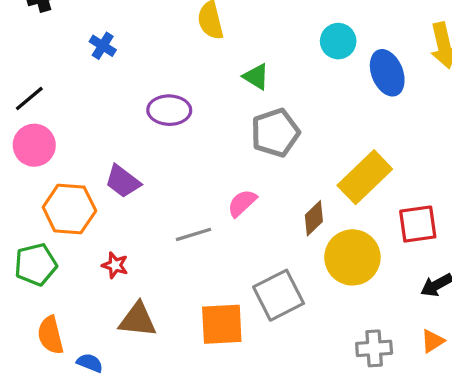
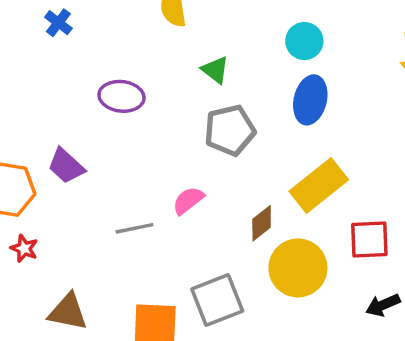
blue ellipse: (387, 73) -> (310, 100), moved, turned 30
red star: (115, 265) -> (24, 248), moved

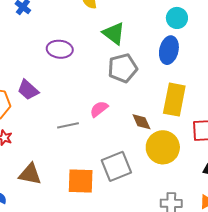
cyan circle: (304, 41) -> (177, 18), moved
green triangle: (215, 70) -> (114, 33), size x1.4
yellow rectangle: (319, 185) -> (174, 100), turned -40
brown diamond: (262, 223) -> (141, 122), turned -75

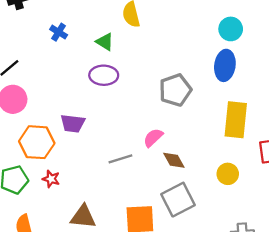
green triangle: (114, 33) -> (105, 42), moved, size x0.7
purple trapezoid: (28, 90) -> (73, 123), turned -30
brown diamond: (141, 122) -> (174, 160), moved
yellow circle: (163, 147) -> (228, 174), size x0.6

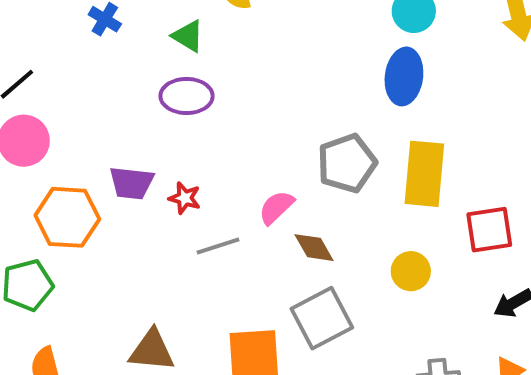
gray pentagon: (175, 90) -> (347, 163), moved
red star: (51, 179) -> (185, 198), moved

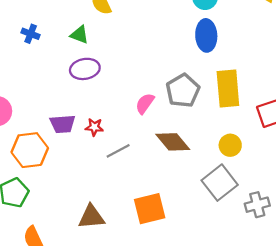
pink semicircle: (276, 207) -> (145, 103), moved
brown diamond: (314, 248) -> (173, 142), size x1.4
gray square: (322, 318) -> (220, 183), moved

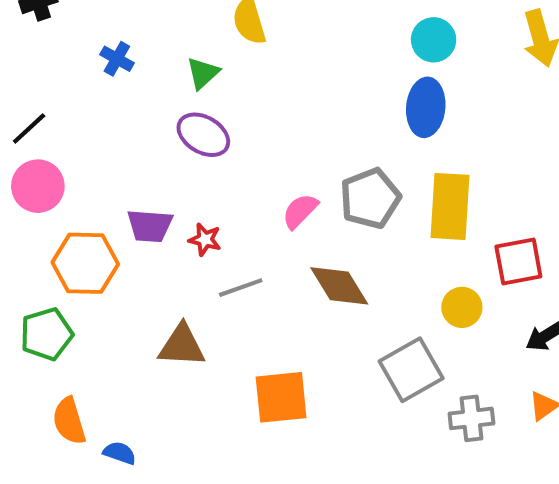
green triangle: (79, 35) -> (203, 73), turned 48
purple ellipse: (85, 69) -> (203, 135), turned 32
yellow circle: (230, 145) -> (462, 307), moved
brown triangle: (91, 217) -> (182, 346), moved

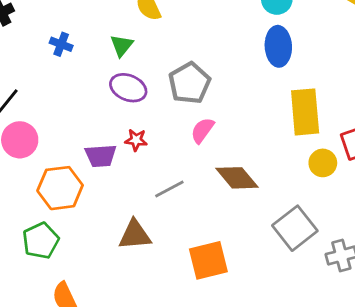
gray pentagon: (370, 198) -> (189, 83), moved
red star: (205, 239) -> (136, 140), moved
yellow circle: (462, 307) -> (323, 163), moved

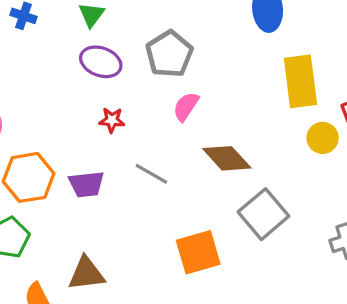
purple trapezoid: (101, 156) -> (87, 184), moved
gray line: (169, 189) -> (151, 174), turned 60
gray square: (295, 228) -> (263, 214), moved
brown triangle: (135, 235) -> (86, 274), moved

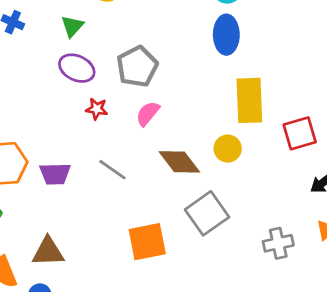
red star: (112, 120) -> (97, 109), moved
yellow circle: (323, 138) -> (228, 149), moved

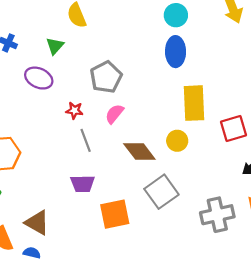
purple ellipse: (77, 68) -> (39, 78), moved
gray line: (112, 170) -> (86, 140), moved, turned 35
purple trapezoid: (55, 174) -> (83, 184), moved
gray cross: (278, 243) -> (217, 215), size x1.4
brown triangle: (48, 252) -> (37, 223), turned 32

